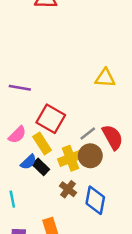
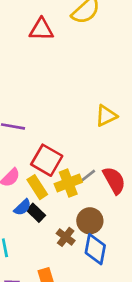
yellow triangle: (105, 78) -> (106, 116), turned -30
brown circle: (90, 156) -> (90, 221), moved
yellow cross: (70, 158) -> (68, 183), moved

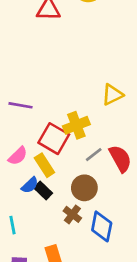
yellow cross: (68, 183) -> (76, 125), moved
brown circle: (90, 221) -> (84, 188), moved

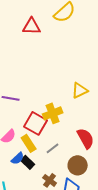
gray line: (94, 155) -> (53, 148), moved
brown circle: (84, 188) -> (78, 165), moved

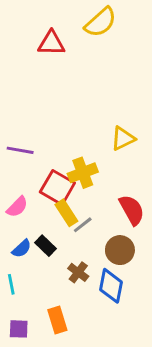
yellow rectangle: (29, 143) -> (66, 213), moved
blue semicircle: (18, 158) -> (22, 249), moved

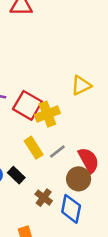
red square: (57, 188) -> (27, 105), moved
red semicircle: (132, 210) -> (89, 160), moved
gray line: (83, 225) -> (57, 151), moved

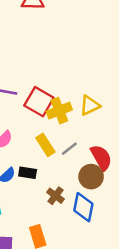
yellow triangle: (81, 85) -> (90, 106), moved
black rectangle: (16, 175) -> (28, 173), turned -35

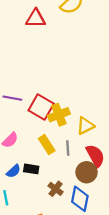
yellow triangle: (90, 106) -> (85, 126), moved
gray line: (69, 149) -> (68, 148), turned -56

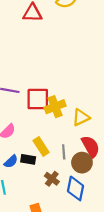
red square: (41, 107) -> (38, 99), turned -30
yellow rectangle: (47, 145) -> (41, 146), moved
gray line: (68, 148) -> (64, 152), moved

